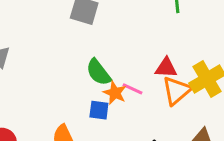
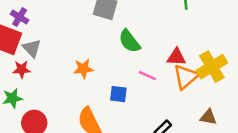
green semicircle: (98, 72) -> (129, 41), moved
orange star: (115, 93) -> (83, 69), moved, turned -30

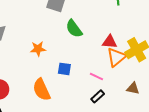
pink line: (147, 76) -> (96, 76), moved

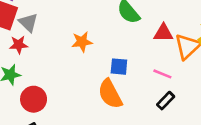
red triangle: (110, 42) -> (163, 33), moved
orange semicircle: (42, 90) -> (110, 94), moved

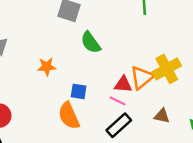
red triangle: (163, 33) -> (123, 84), moved
black rectangle: (166, 101) -> (119, 125), size x1.5

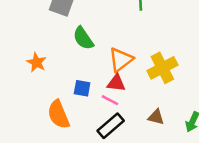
orange star: (47, 67) -> (36, 62), turned 30
orange triangle: (142, 78) -> (121, 60), moved
blue square: (79, 91) -> (82, 88), moved

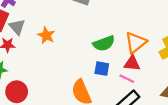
green semicircle: (83, 38) -> (104, 43), moved, turned -75
orange star: (36, 62) -> (46, 35), moved

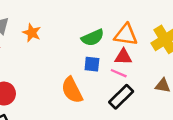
orange triangle: (136, 43) -> (126, 35), turned 50

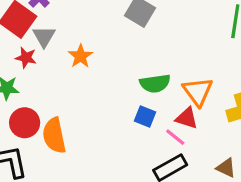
orange triangle: (126, 35) -> (198, 91), turned 30
orange semicircle: (72, 90) -> (54, 135), moved

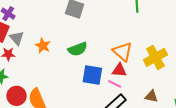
green semicircle: (155, 83) -> (78, 49), moved
blue square: (145, 116) -> (92, 75), size x1.5

